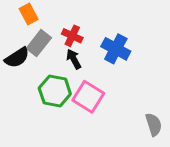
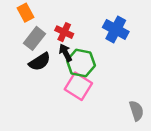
blue cross: (116, 49) -> (116, 29), moved
black semicircle: (17, 58) -> (40, 62), moved
green hexagon: (55, 91) -> (81, 63), moved

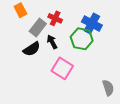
red cross: (64, 32) -> (55, 18), moved
gray rectangle: (35, 38) -> (38, 28), moved
green hexagon: (81, 63) -> (82, 39), moved

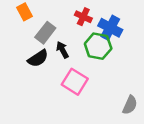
red cross: (55, 18) -> (83, 17), moved
gray semicircle: (108, 88) -> (130, 105), turned 42

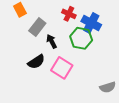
black semicircle: (38, 58) -> (36, 62), moved
gray semicircle: (130, 105) -> (108, 87), turned 49

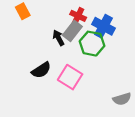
gray rectangle: (37, 27) -> (72, 31), moved
black arrow: (52, 41) -> (59, 38), moved

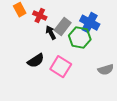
red cross: (78, 16) -> (40, 16), moved
gray semicircle: (122, 99) -> (106, 70), moved

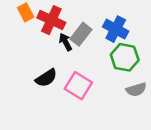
red cross: (40, 16) -> (51, 20), size x1.5
green hexagon: (80, 38) -> (125, 57), moved

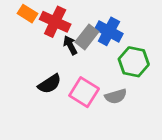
orange rectangle: (26, 12) -> (28, 14), turned -30
blue cross: (116, 29) -> (109, 31), moved
gray semicircle: (136, 89) -> (116, 96), moved

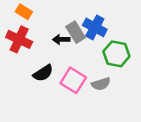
red cross: (55, 22) -> (19, 39), moved
gray rectangle: (87, 37) -> (76, 32), turned -70
black arrow: (70, 45) -> (61, 39), turned -63

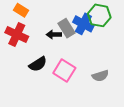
green hexagon: (116, 54) -> (99, 15), moved
gray semicircle: (101, 84) -> (100, 76), moved

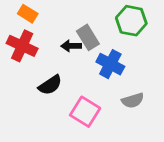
blue cross: (83, 24) -> (110, 64), moved
pink square: (64, 70) -> (85, 112), moved

